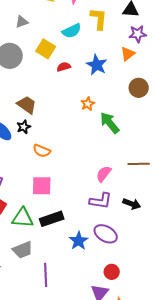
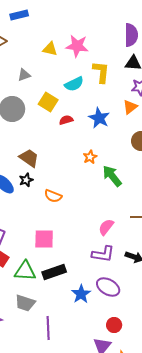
orange semicircle: (42, 151) -> (53, 196), moved
gray trapezoid: (23, 250) -> (25, 303), turned 40

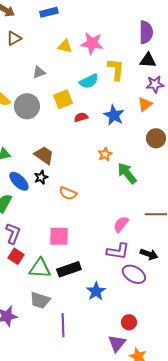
blue rectangle: (19, 15) -> (49, 12), moved
yellow square: (48, 102) -> (63, 99), turned 36
purple ellipse: (108, 287) -> (134, 274), moved

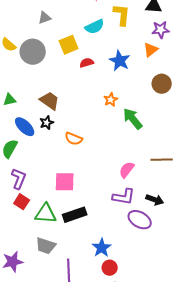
blue star: (96, 291) -> (102, 248), moved
red circle: (129, 322) -> (110, 268), moved

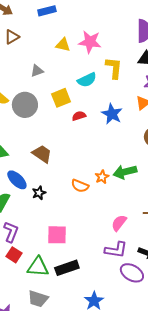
orange star: (111, 100) -> (102, 177), moved
green arrow: (133, 119) -> (125, 172), turned -65
black star: (47, 123) -> (39, 193), moved
orange semicircle: (74, 139) -> (80, 186), moved

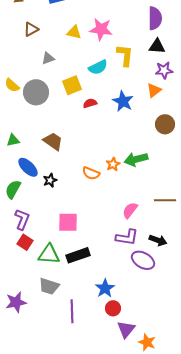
brown triangle: (12, 37) -> (31, 29), moved

